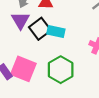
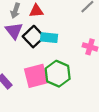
pink square: (23, 69) -> (36, 76), moved, turned -30

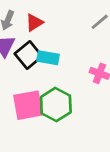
red triangle: (36, 11) -> (34, 23), turned -32

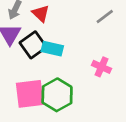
red triangle: (34, 23) -> (41, 13), turned -48

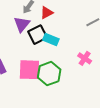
red triangle: (41, 13) -> (47, 13), turned 40

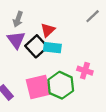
red triangle: (47, 13) -> (48, 30), moved
pink cross: (85, 58) -> (85, 71), moved

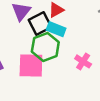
green hexagon: (61, 85) -> (45, 47), moved

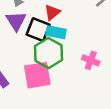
black square: (40, 23) -> (38, 30), turned -30

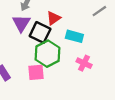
cyan rectangle: (56, 32) -> (74, 36), moved
pink square: (37, 75) -> (36, 72), size x0.7

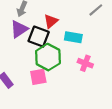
purple triangle: (21, 23) -> (19, 29), turned 30

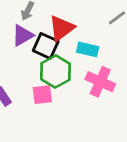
red triangle: (51, 21) -> (62, 28), size x1.5
pink cross: (85, 63) -> (100, 82), size x1.5

